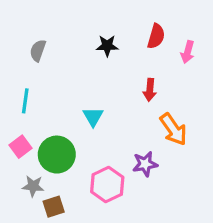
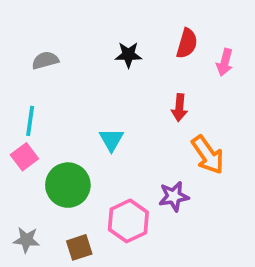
gray semicircle: (38, 50) -> (45, 60), turned 55
pink square: (21, 147) -> (24, 157), moved
gray star: (33, 186) -> (26, 240), moved
brown square: (54, 207) -> (79, 247), moved

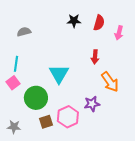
black star: (128, 55) -> (74, 21), moved
cyan triangle: (111, 140) -> (59, 74), size x1.5
brown square: (79, 247) -> (46, 122), moved

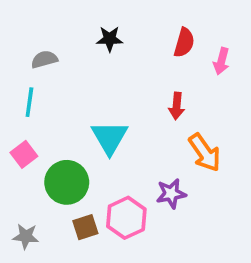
black star: (74, 21) -> (110, 39), moved
cyan line: (16, 64) -> (29, 102), moved

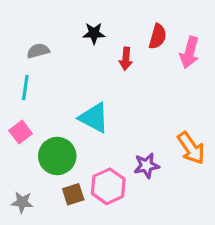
pink arrow: (221, 61) -> (190, 52), size x1.4
red arrow: (177, 106) -> (126, 59), moved
cyan triangle: (110, 138) -> (94, 118), turned -32
orange arrow: (205, 153) -> (191, 148), moved

